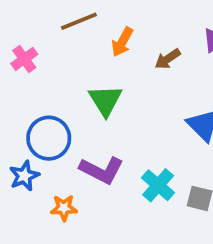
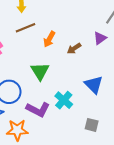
cyan cross: (158, 185) -> (64, 100), moved
orange star: (64, 208) -> (17, 130), size x1.5

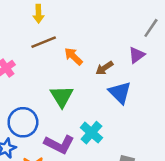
orange arrow: (49, 39) -> (73, 56), turned 105
blue triangle: (94, 85) -> (120, 93), moved

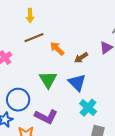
blue triangle: (120, 93) -> (77, 83), moved
cyan cross: (91, 133) -> (88, 108), moved

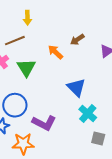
brown line: (34, 38) -> (15, 41), moved
brown arrow: (81, 58) -> (77, 40), moved
green triangle: (48, 80) -> (26, 68), moved

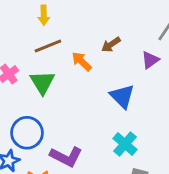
brown line: (15, 41) -> (48, 46), moved
blue triangle: (76, 87) -> (122, 96), moved

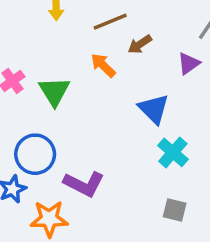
brown line: (48, 46) -> (110, 22), moved
cyan cross: (125, 144) -> (173, 152), moved

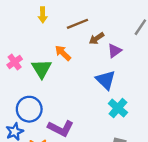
purple triangle: (189, 63) -> (115, 51), moved
orange arrow: (103, 65) -> (63, 53), moved

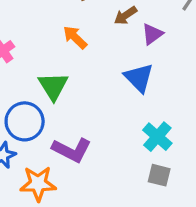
green triangle: (42, 69) -> (53, 86), moved
cyan cross: (118, 108) -> (157, 137), moved

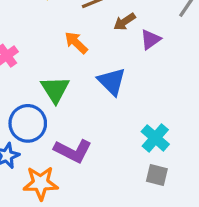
blue triangle: (139, 78) -> (112, 81), moved

